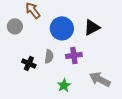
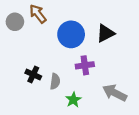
gray circle: (15, 26) -> (15, 22), moved
gray semicircle: (49, 56) -> (55, 81), moved

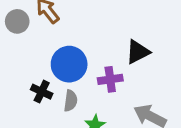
black triangle: (105, 33) -> (138, 52), moved
blue circle: (71, 34) -> (69, 64), moved

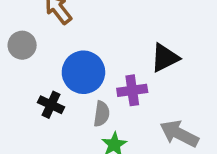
gray circle: (17, 21) -> (22, 45), moved
gray semicircle: (71, 101) -> (102, 114), moved

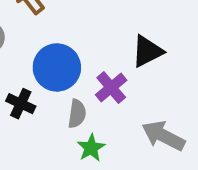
purple cross: (132, 90) -> (111, 88), turned -32

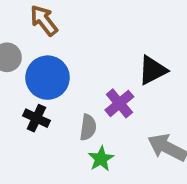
blue circle: (57, 67) -> (48, 78), moved

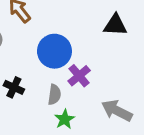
black triangle: (153, 70) -> (115, 25), moved, turned 30
blue circle: (48, 78) -> (54, 51), moved

